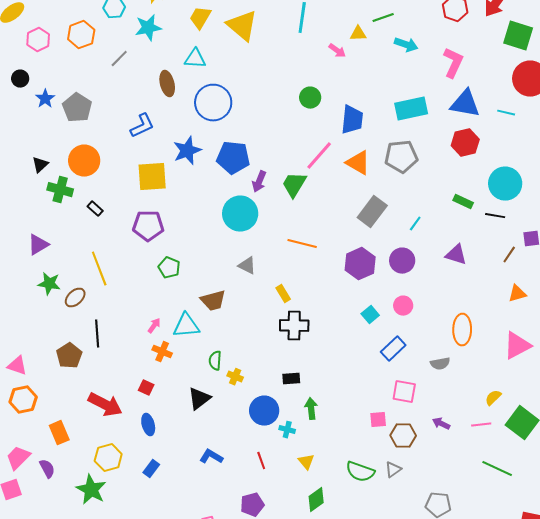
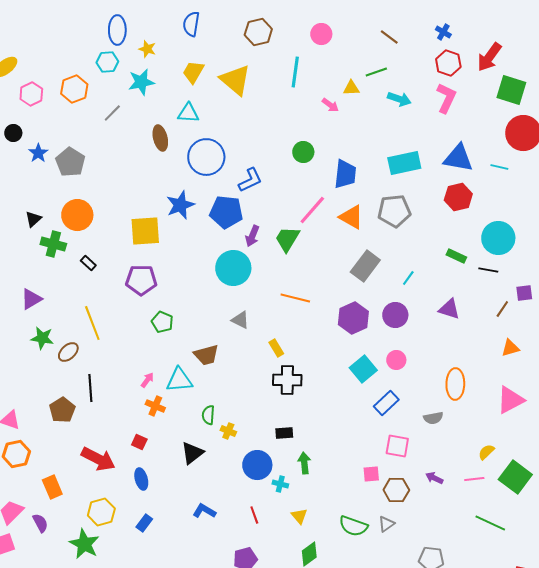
pink L-shape: (453, 63) -> (446, 98), moved
blue L-shape: (142, 126) -> (250, 180), moved
cyan square: (370, 315) -> (363, 369), size x1.5

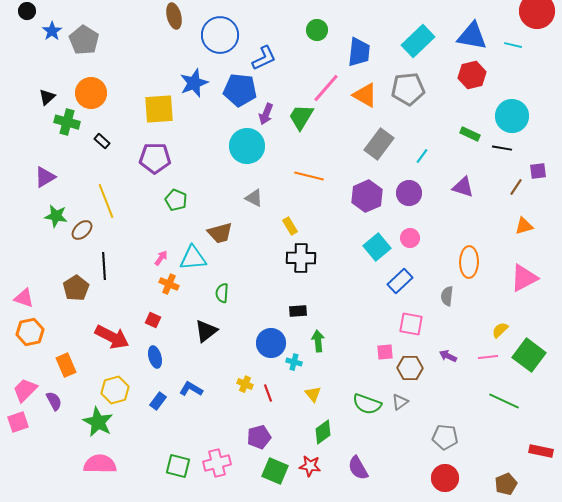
cyan rectangle: (404, 163) -> (418, 41), turned -32
gray semicircle: (433, 418) -> (447, 296), turned 108
yellow cross: (228, 431) -> (245, 384), moved
blue L-shape: (204, 511) -> (191, 389), moved

